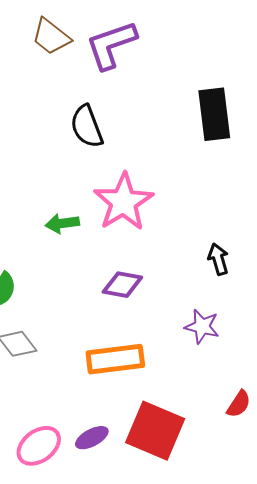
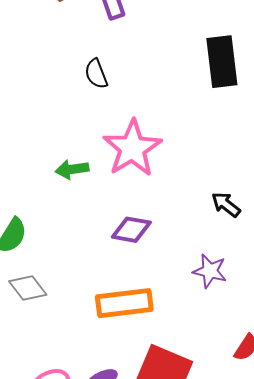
black semicircle: (87, 126) -> (96, 74), size x0.7
black arrow: (218, 259) -> (226, 205), turned -36

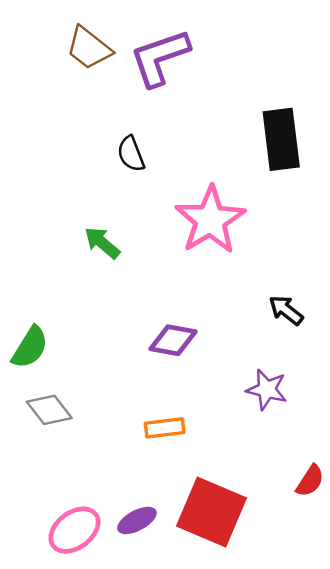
pink star: (132, 148) -> (210, 220), moved
green arrow: (72, 169) -> (102, 243), moved, turned 48
orange rectangle: (124, 303) -> (165, 428), size x0.6

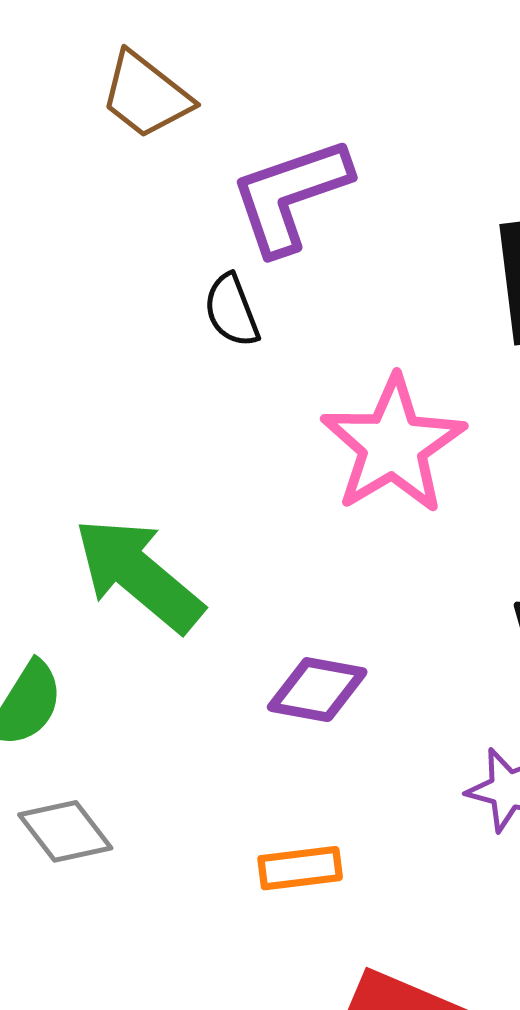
purple L-shape: (160, 58) -> (290, 196), moved
green arrow: (102, 243) -> (139, 575), moved, size x1.8

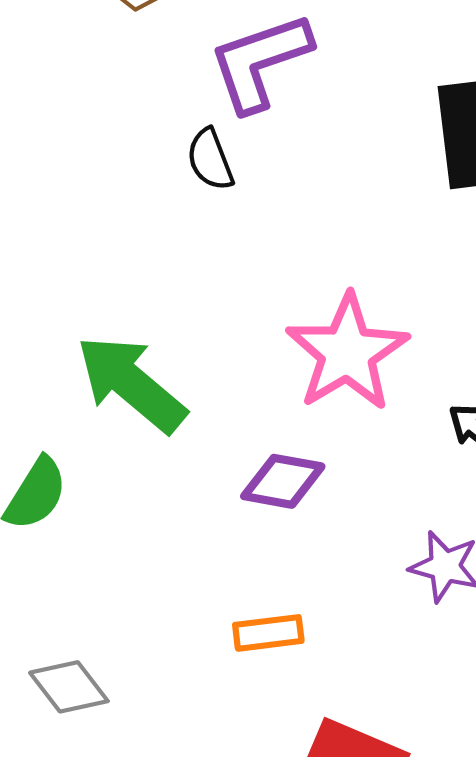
pink star: (393, 445) -> (347, 353), moved
gray diamond: (65, 831) -> (69, 687), moved

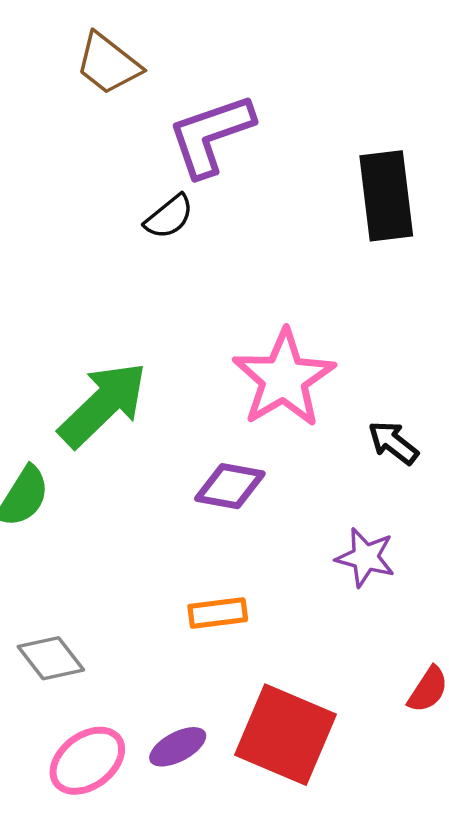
black semicircle: (210, 159) -> (169, 217), turned -108
green arrow: (131, 384) -> (103, 404), turned 96

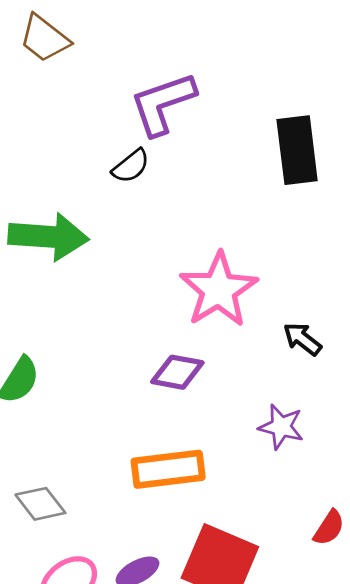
brown trapezoid: (108, 64) -> (44, 38), moved
green arrow: (103, 404) -> (48, 237), moved, turned 48
orange rectangle: (218, 613) -> (168, 469), size x1.6

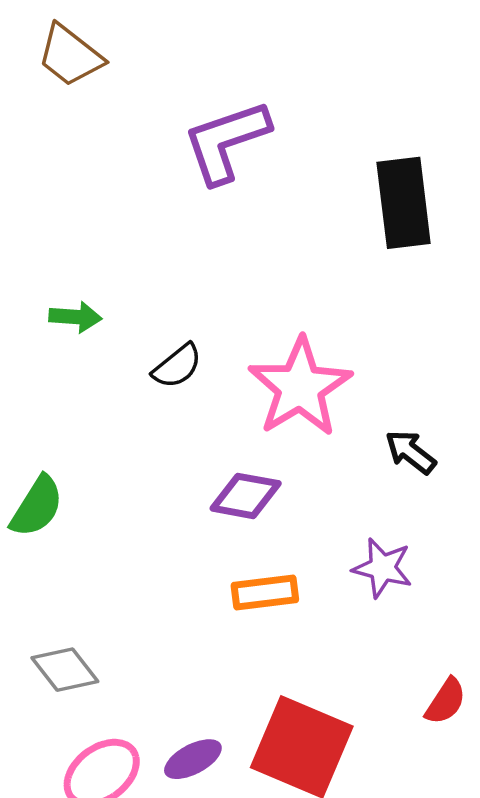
black semicircle: (131, 166) -> (177, 366), moved
green arrow: (48, 237) -> (75, 317), size x0.5
orange rectangle: (168, 469) -> (265, 592), moved, size x0.7

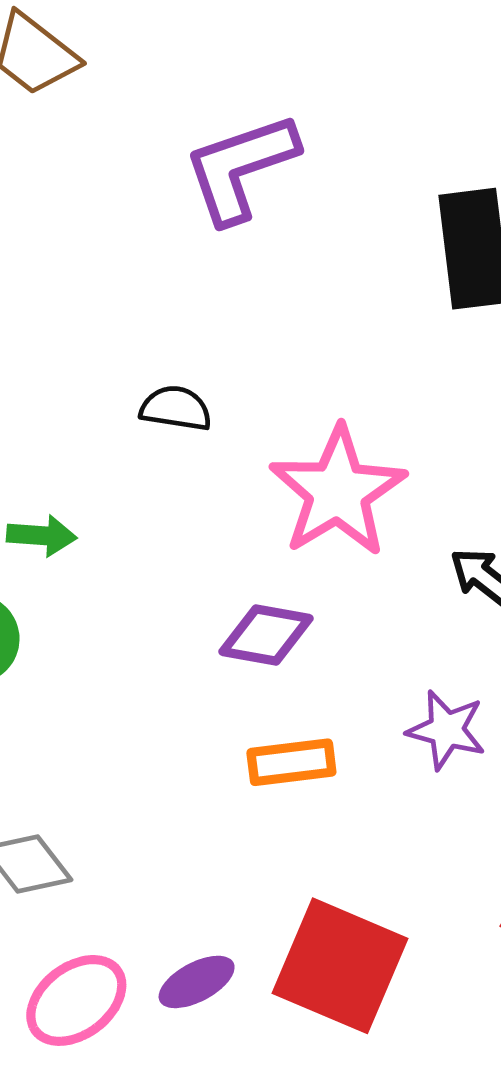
green arrow: (75, 317) -> (42, 536), moved
black semicircle: (177, 366) -> (176, 408), moved, turned -132

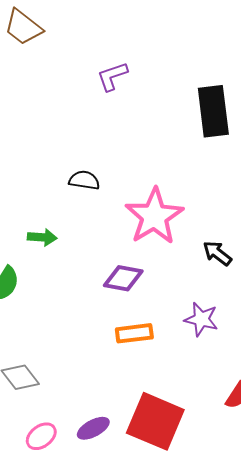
purple L-shape: (241, 168) -> (112, 76), size x0.6
green arrow: (42, 536) -> (42, 237), moved
pink ellipse: (76, 1000) -> (41, 436), size x0.7

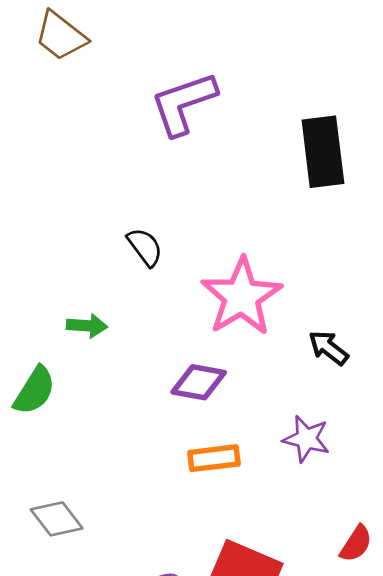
purple L-shape: (112, 76) -> (184, 104), size x1.6
black semicircle: (84, 180) -> (145, 247), turned 44

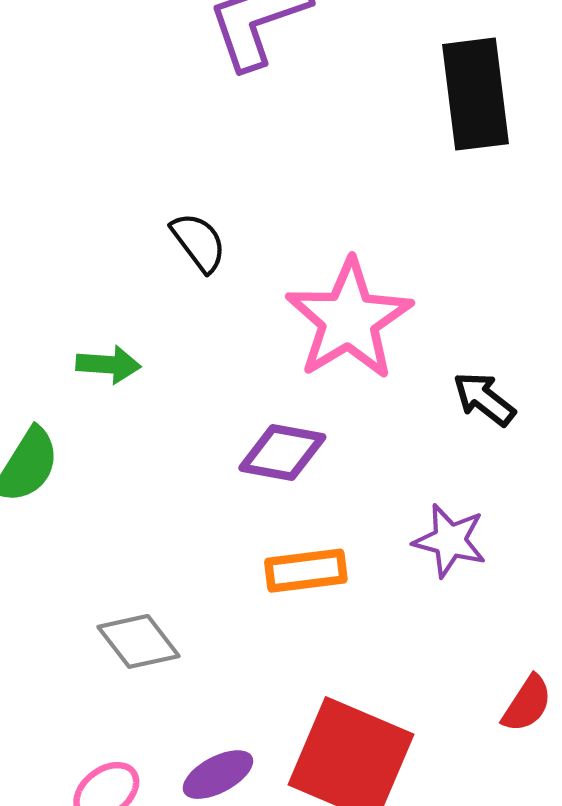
gray diamond: (57, 519) -> (139, 641), moved

